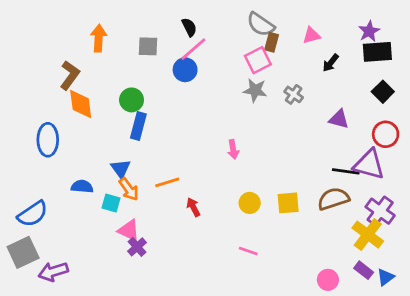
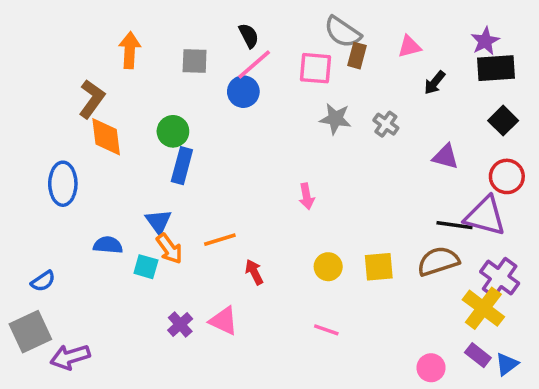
pink square: (258, 60) -> (316, 68), moved, turned 32
blue semicircle: (33, 214) -> (43, 281), size x0.6
pink triangle: (129, 230) -> (223, 321), moved

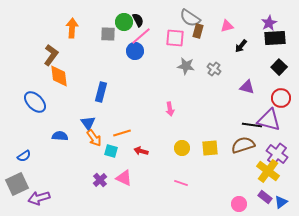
green circle: (173, 131) -> (124, 22), moved
blue ellipse: (63, 184) -> (35, 102), turned -45
cyan square: (146, 267) -> (111, 151), moved
red arrow: (254, 272) -> (141, 151), turned -48

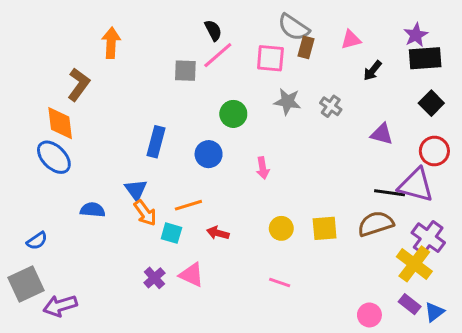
green circle: (124, 22) -> (233, 114), moved
gray square: (108, 34) -> (185, 71), moved
blue circle: (135, 51) -> (209, 154), moved
orange diamond: (59, 76) -> (60, 123), moved

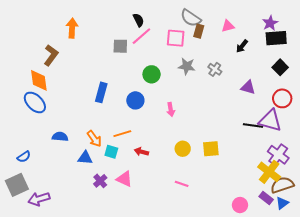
blue triangle: (136, 190) -> (85, 158), moved, turned -49
brown semicircle: (376, 224) -> (282, 185), moved

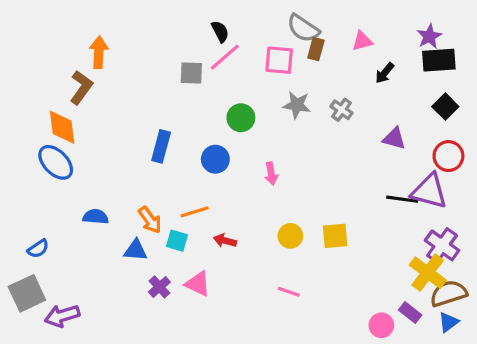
orange arrow: (72, 28) -> (99, 52), moved
purple rectangle: (266, 198) -> (410, 313), moved

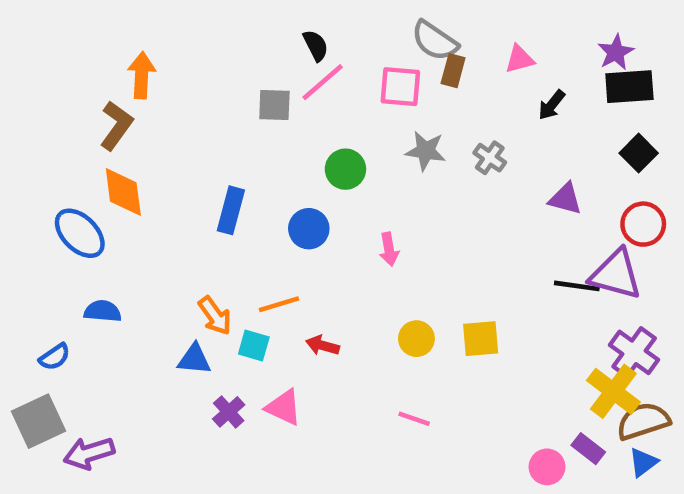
orange diamond: (62, 127) -> (123, 192), moved
blue semicircle: (96, 217) -> (103, 311), moved

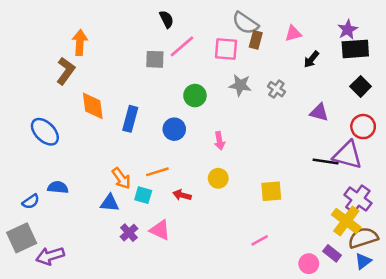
black semicircle: (316, 45) -> (166, 19), moved
orange diamond: (123, 192) -> (93, 106), moved
blue semicircle: (103, 311) -> (58, 187), moved
yellow circle: (416, 339) -> (218, 178), moved
pink line: (414, 419) -> (260, 240), moved, turned -48

